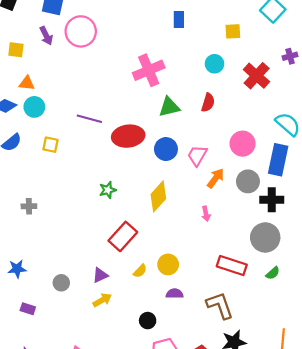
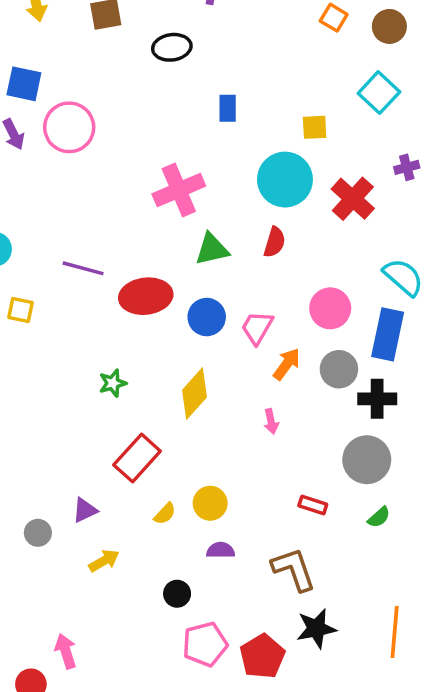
cyan circle: (214, 64) -> (285, 180), size x1.8
red rectangle: (232, 266) -> (313, 505), size x0.6
purple triangle: (100, 275) -> (85, 510), moved

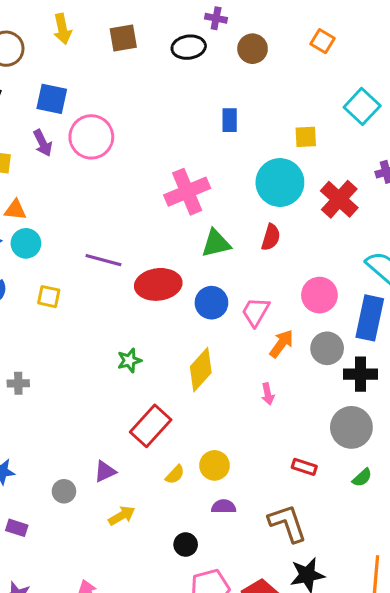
brown circle: (389, 26) -> (253, 49), moved
black ellipse: (172, 47) -> (189, 47), moved

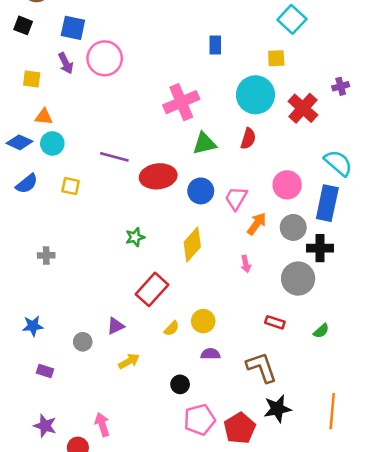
cyan square: (362, 106) -> (292, 19), moved
gray circle: (351, 427) -> (298, 279), moved

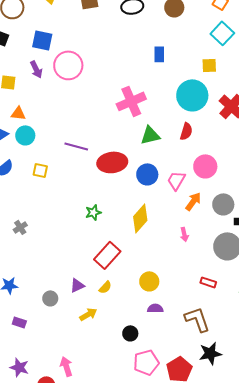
pink circle: (287, 185) -> (205, 166), moved
gray cross: (46, 255) -> (20, 227), turned -32
yellow semicircle: (172, 328) -> (105, 287), moved

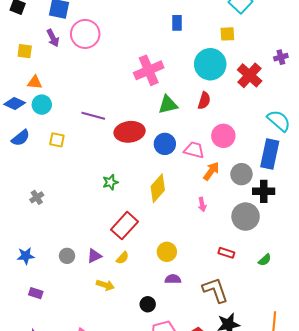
pink trapezoid: (176, 180) -> (194, 150), turned 75
gray circle: (50, 298) -> (67, 256), moved
yellow arrow: (88, 314) -> (105, 285), turned 48

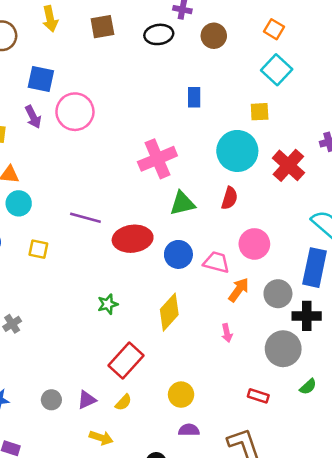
green semicircle: (265, 260) -> (308, 387), moved

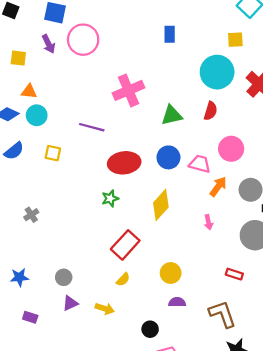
blue rectangle: (194, 97) -> (170, 34), moved
pink cross: (157, 159) -> (128, 90), moved
red ellipse: (133, 239) -> (124, 163), moved
purple triangle: (87, 400) -> (70, 303), moved

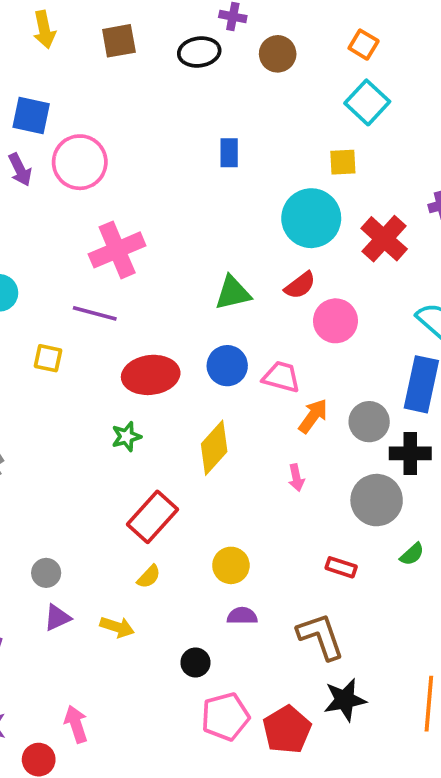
pink cross: (128, 90) -> (117, 250), moved
red semicircle: (211, 111) -> (300, 285), turned 36
pink circle: (231, 149) -> (336, 321), moved
yellow square: (53, 153) -> (48, 358), moved

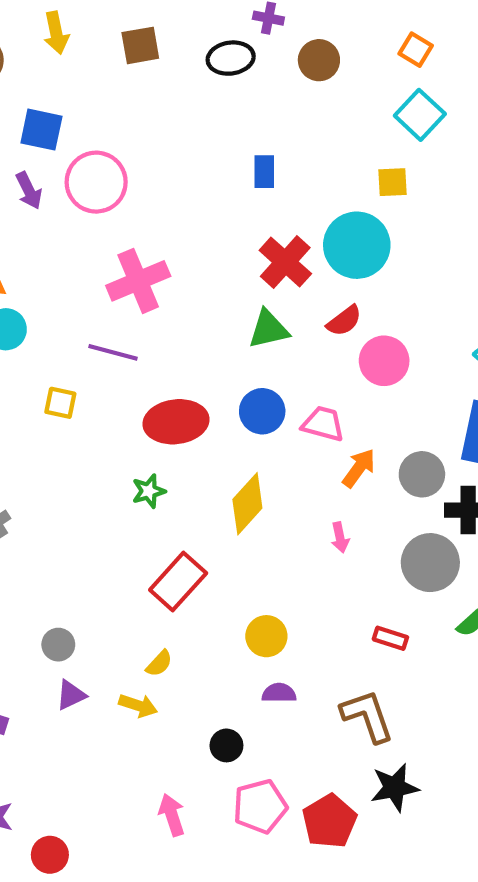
red cross: (384, 239) -> (285, 262), moved
yellow semicircle: (149, 577) -> (159, 663), moved
pink arrow: (76, 724) -> (172, 815), moved

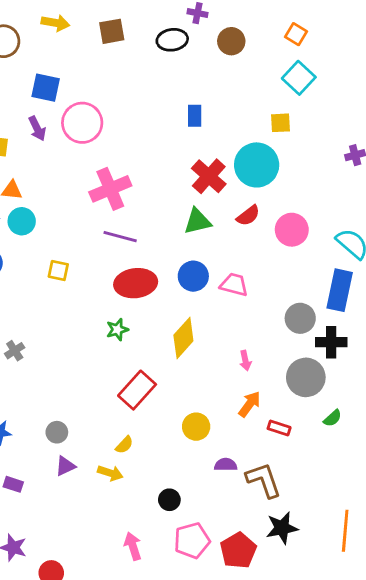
yellow arrow: (56, 33) -> (55, 23), turned -68
purple line: (113, 352) -> (120, 237), moved
pink circle: (384, 361) -> (292, 230), moved
orange arrow: (359, 468) -> (250, 404), moved
purple semicircle: (279, 693) -> (226, 465), moved

